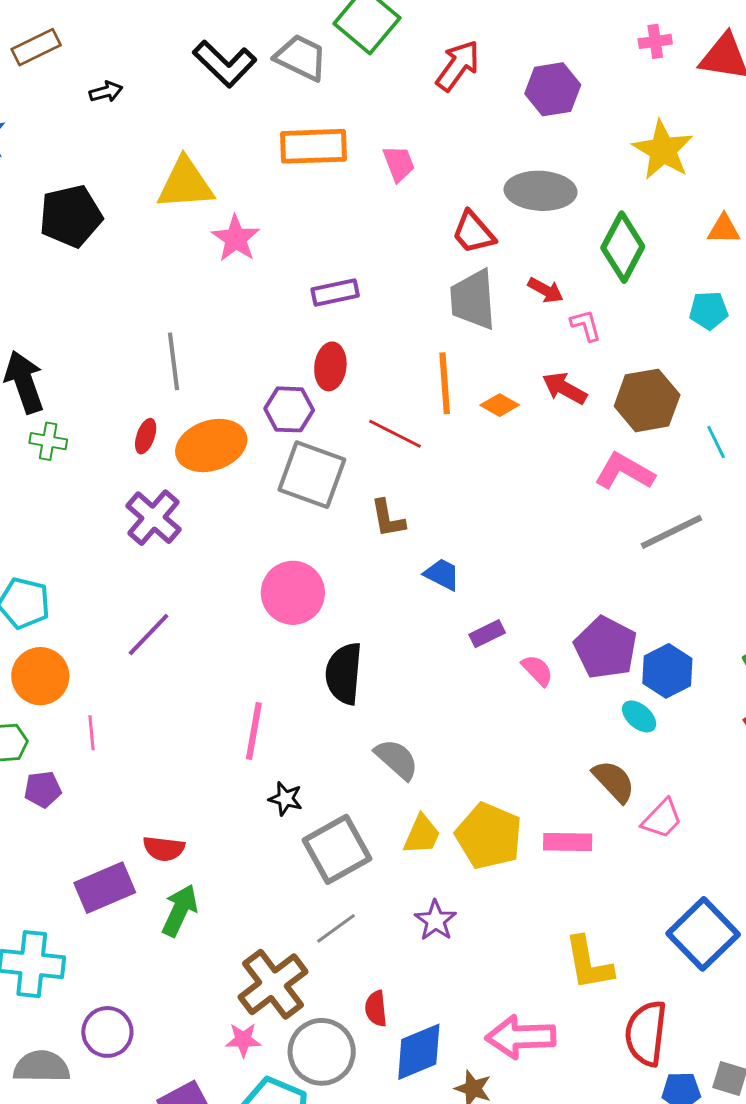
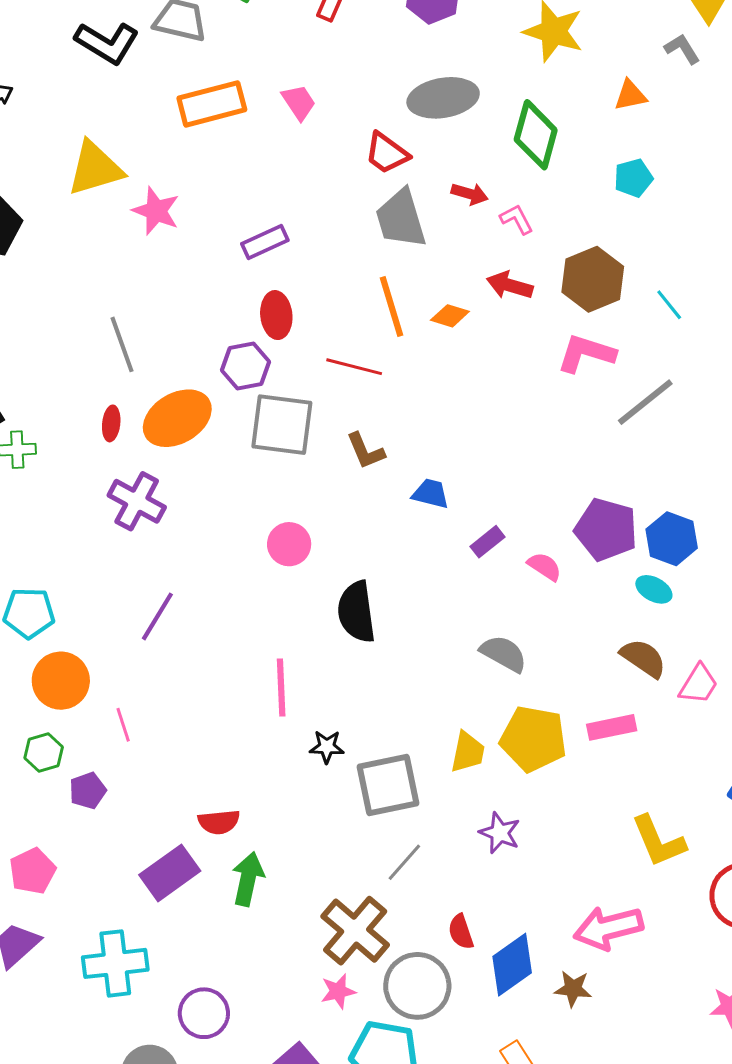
pink circle: (293, 593) -> (289, 544), size x0.7
gray semicircle: (397, 759) -> (504, 654), moved
gray square: (337, 849) -> (388, 785), turned 30

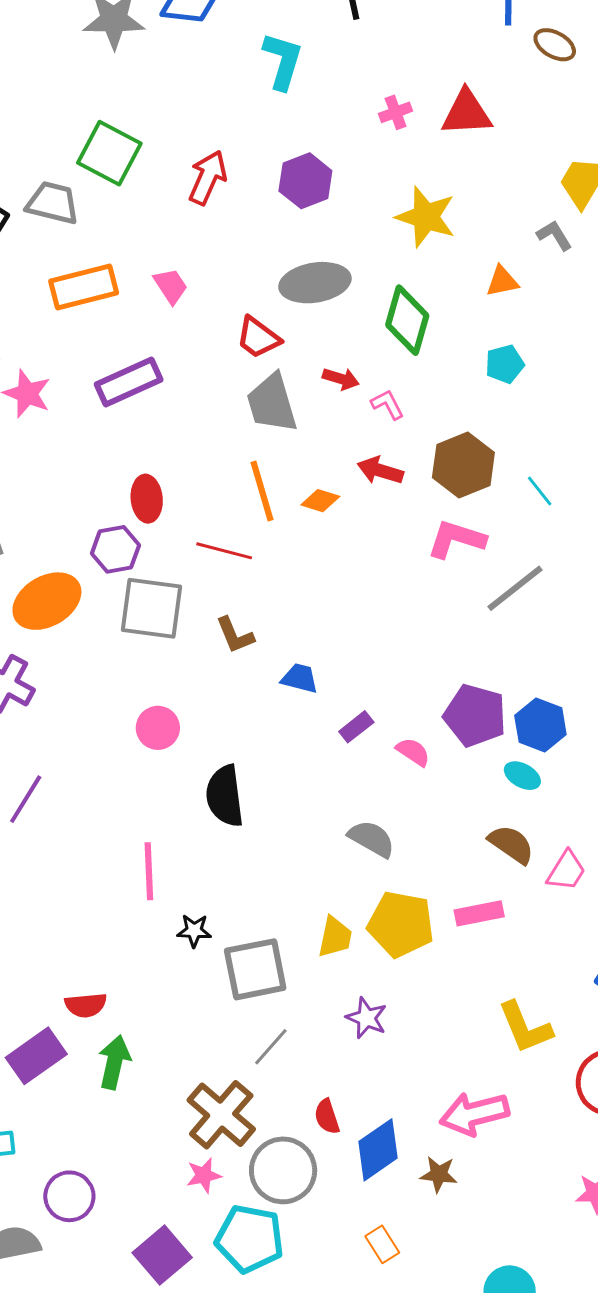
purple rectangle: (265, 242) -> (129, 382), moved, size x1.4

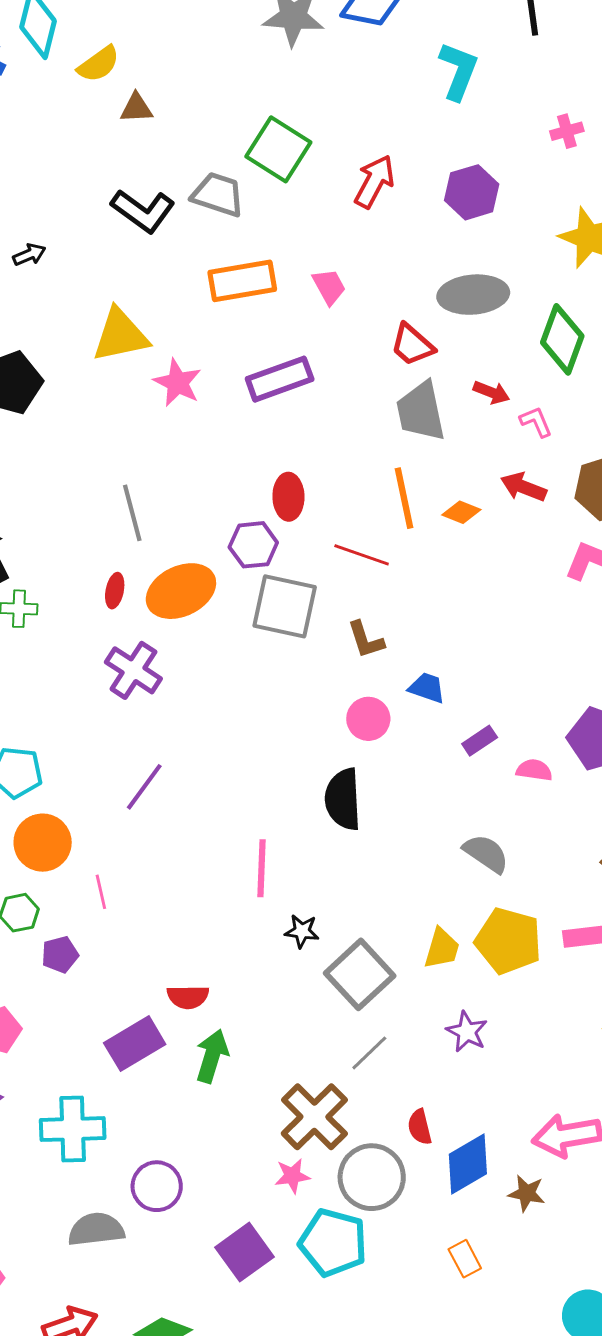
pink circle: (158, 728) -> (368, 719), moved
pink semicircle: (413, 752) -> (534, 770), turned -30
gray square: (255, 969) -> (360, 974), turned -36

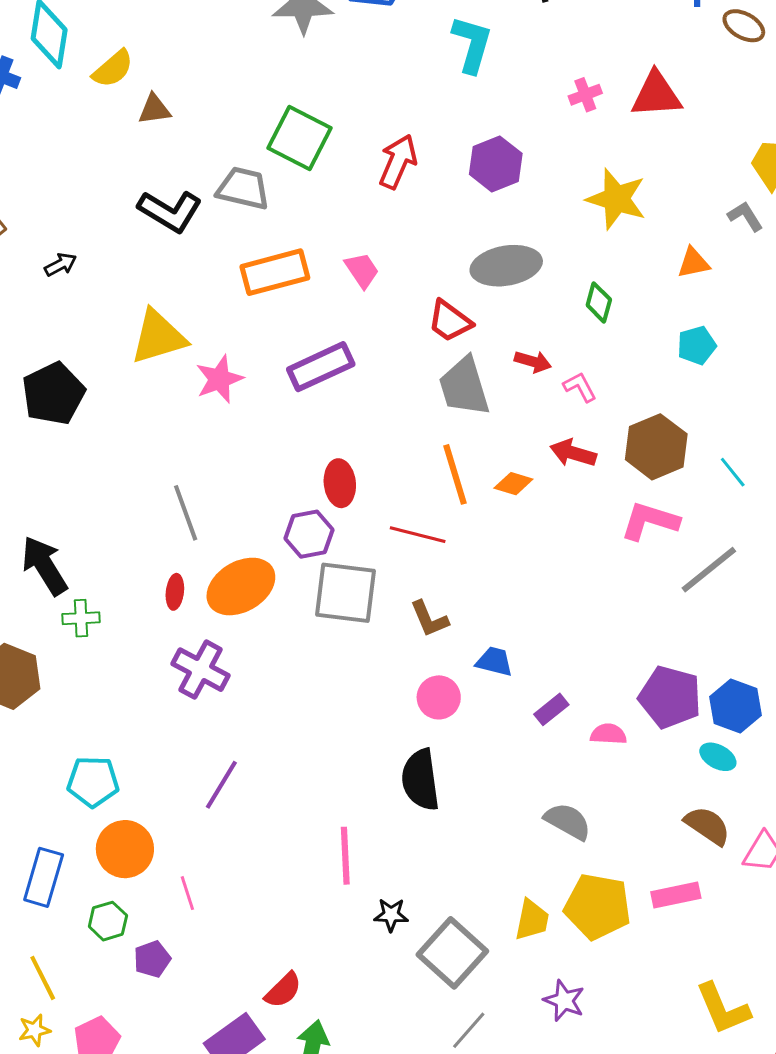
green diamond: (562, 339) -> (599, 302), size x0.6
pink star: (178, 383) -> (219, 379), turned 30
red semicircle: (188, 997) -> (283, 990), turned -39

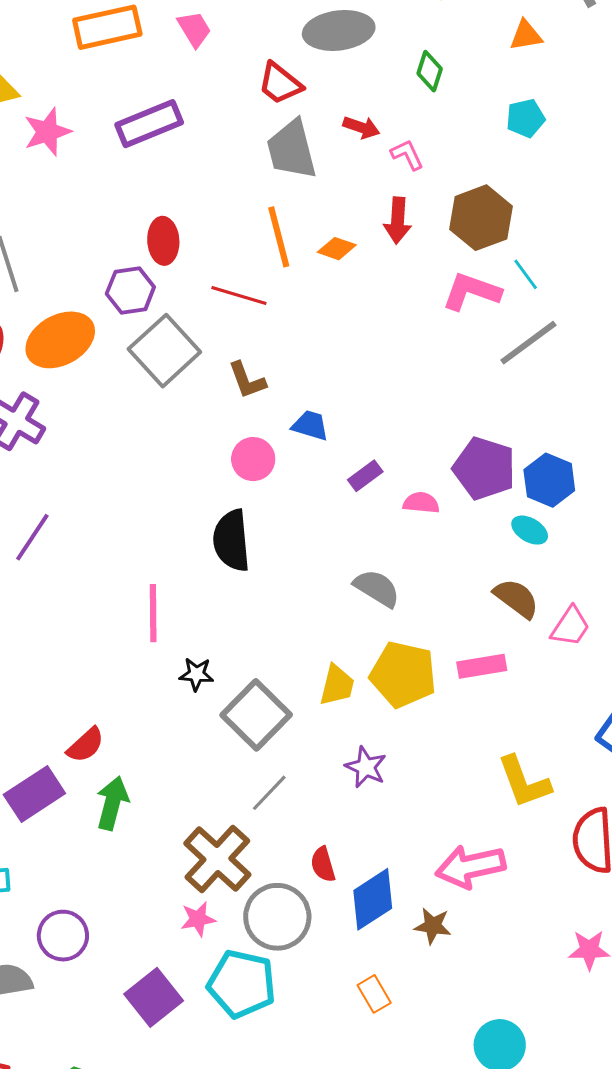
red arrow: (573, 453) -> (398, 220), turned -105
cyan line: (733, 472) -> (526, 274), moved
gray square: (346, 593) -> (164, 351), turned 38

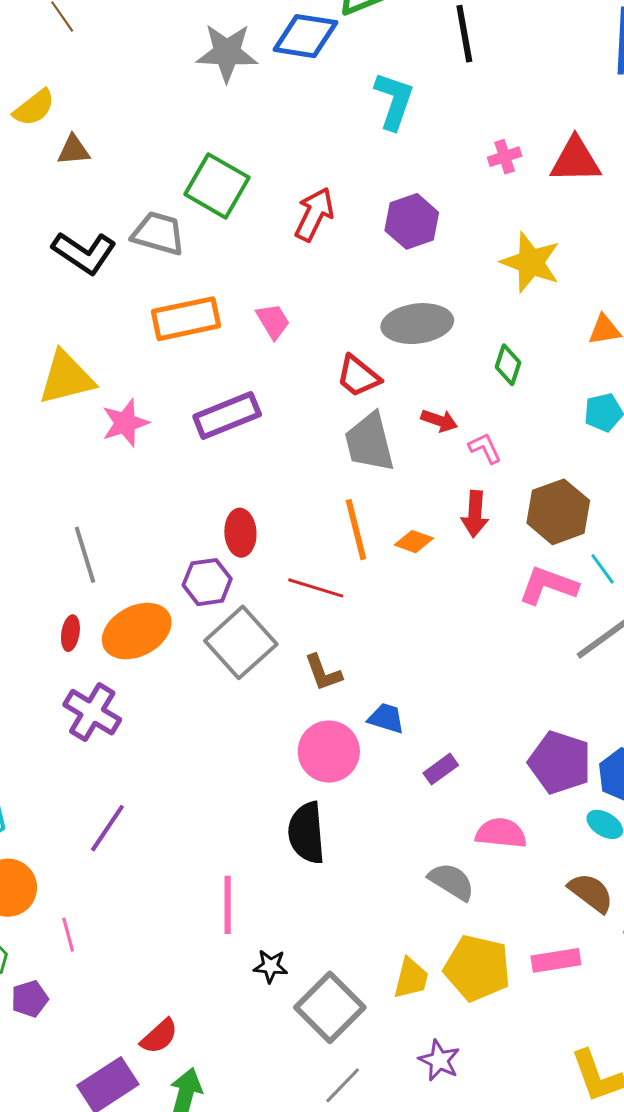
pink circle: (253, 459) -> (329, 752), size x1.4
pink semicircle: (421, 503) -> (501, 833), moved, size x1.4

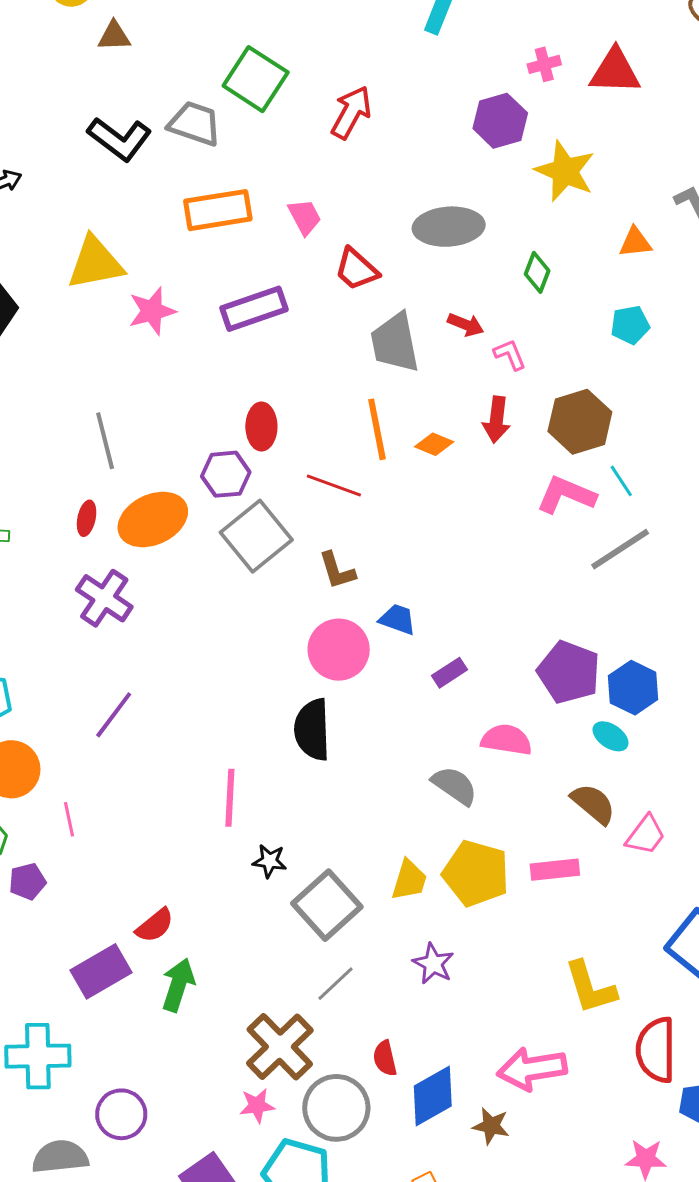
purple hexagon: (412, 221) -> (500, 121), moved
red trapezoid: (358, 376) -> (356, 269), moved

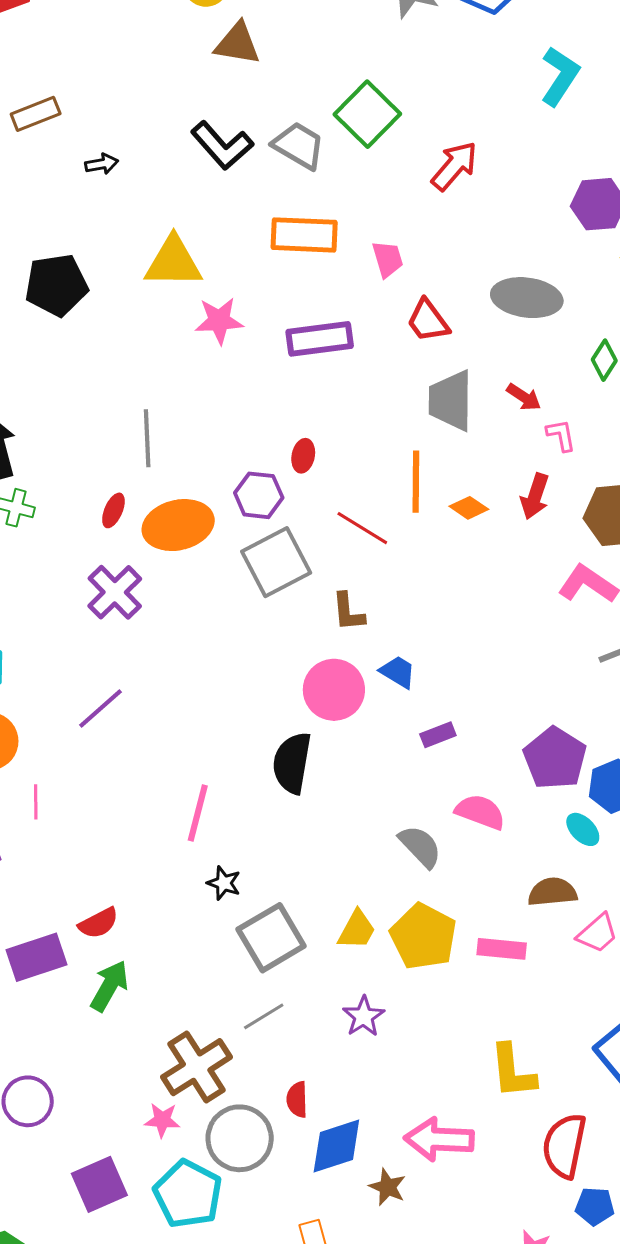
brown triangle: (114, 36) -> (237, 44), size x1.4
red ellipse: (261, 427) -> (303, 456), size x0.7
brown semicircle: (593, 804) -> (552, 892), turned -57

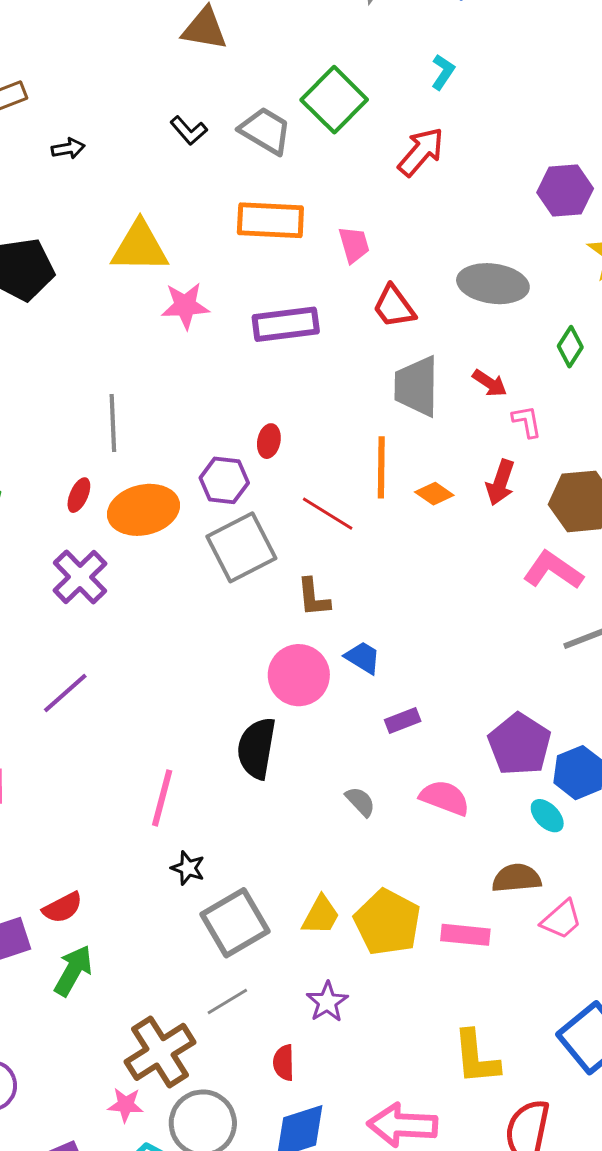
cyan L-shape: (560, 76) -> (443, 72), moved, size x0.6
black L-shape: (222, 146) -> (189, 130), size x0.6
gray semicircle: (420, 846) -> (360, 802), moved, size x0.7
red semicircle: (297, 1099) -> (284, 1063), moved

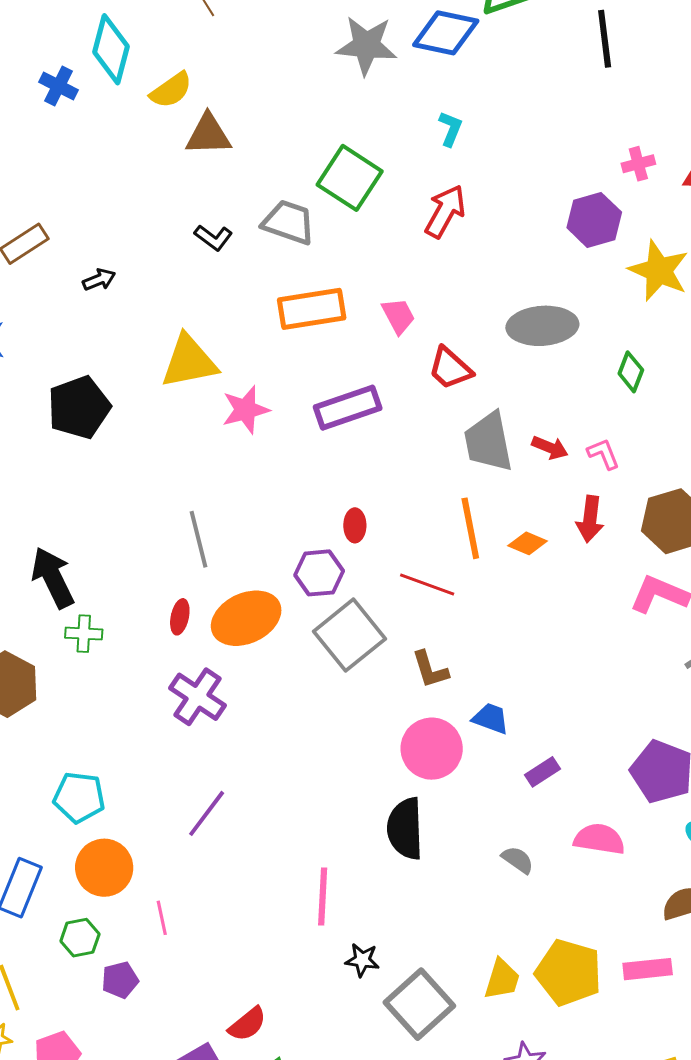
red arrow: (490, 383) -> (550, 448), moved

